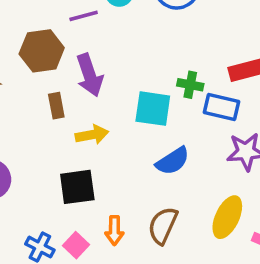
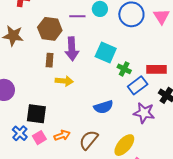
blue rectangle: (222, 107) -> (138, 85), turned -66
cyan square: (153, 109) -> (106, 53), moved
black square: (77, 187) -> (36, 114), moved
orange arrow: (114, 230) -> (62, 135), turned -126

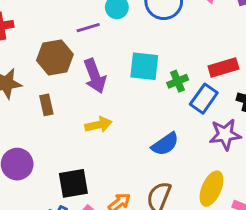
brown rectangle: (50, 60) -> (46, 105), moved
green cross: (124, 69) -> (178, 81), turned -32

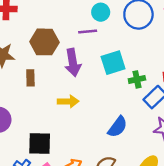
purple line: (88, 28) -> (88, 32), moved
cyan square: (144, 66) -> (113, 63), turned -35
blue semicircle: (165, 144) -> (118, 127), turned -30

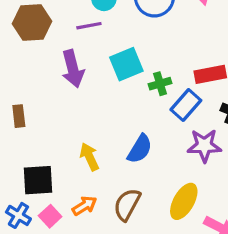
brown hexagon: (44, 42) -> (32, 23), moved
brown rectangle: (30, 78) -> (19, 116), moved
yellow arrow: (68, 101) -> (89, 157), moved, turned -108

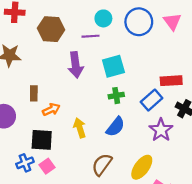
green cross: (160, 84) -> (116, 96), moved
purple star: (204, 146) -> (161, 130), turned 30
orange arrow: (84, 206) -> (51, 110), moved
blue cross: (18, 215) -> (25, 163), turned 30

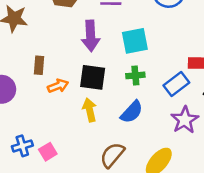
black square: (42, 140) -> (93, 77), moved

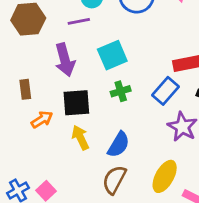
brown rectangle: (39, 65) -> (25, 89), moved
blue semicircle: (132, 112) -> (119, 145), moved

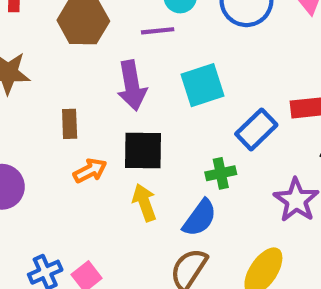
green cross: (121, 91) -> (221, 173), moved
blue rectangle: (166, 91) -> (256, 129), moved

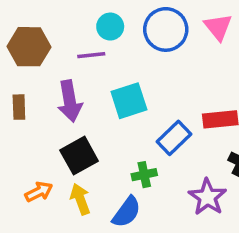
brown rectangle: (70, 124) -> (19, 107), moved
black square: (143, 151) -> (79, 156), turned -30
orange arrow: (90, 171) -> (39, 192), moved

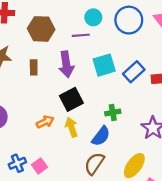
blue rectangle: (174, 138) -> (134, 72), moved

